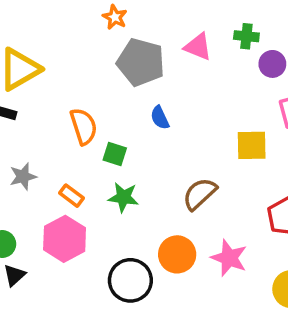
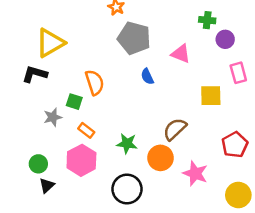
pink triangle: (198, 47) -> (181, 54), moved
green square: (115, 154) -> (74, 102), moved
green star: (123, 197) -> (127, 144), moved
orange circle: (177, 254) -> (160, 158), moved

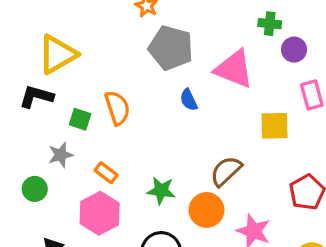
pink triangle: (181, 54) -> (234, 69), size x1.5
green square: (74, 102) -> (80, 119), moved
green circle: (38, 164) -> (35, 189), moved

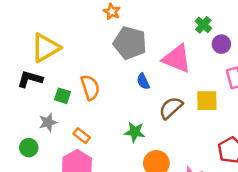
green cross: (270, 24) -> (203, 25), turned 35
brown semicircle: (226, 171) -> (171, 108), moved
green star: (161, 191) -> (135, 132), moved

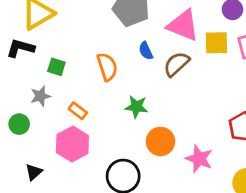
orange semicircle: (90, 87) -> (107, 67), moved
yellow square: (207, 101) -> (216, 43), moved
brown semicircle: (171, 108) -> (176, 64), moved

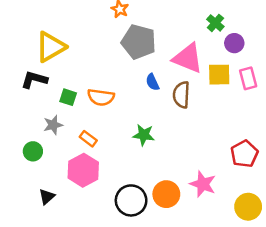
brown semicircle: (176, 64) -> (181, 95), turned -44
orange semicircle: (107, 67) -> (101, 97), moved, turned 116
orange circle: (160, 141) -> (166, 194), moved

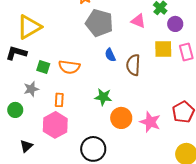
pink triangle: (188, 58) -> (138, 21), moved, size x0.6
orange rectangle: (88, 139) -> (59, 100), turned 56
pink star: (203, 184) -> (150, 122), moved
orange circle: (166, 194) -> (121, 118), moved

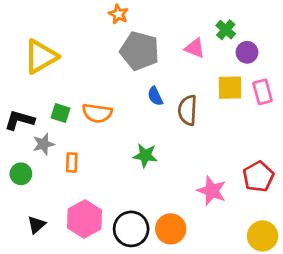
black L-shape: (16, 53) -> (19, 120), moved
orange rectangle: (59, 100) -> (72, 162), moved
orange circle: (121, 118) -> (171, 229), moved
pink hexagon: (55, 125) -> (84, 219), moved

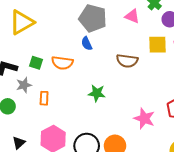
blue semicircle: (155, 96) -> (87, 44), moved
brown semicircle: (188, 110) -> (127, 61), turned -85

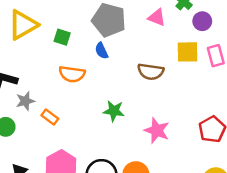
green square: (36, 63) -> (62, 37), moved
orange rectangle: (44, 98) -> (50, 117), turned -56
pink star: (144, 118) -> (157, 131), moved

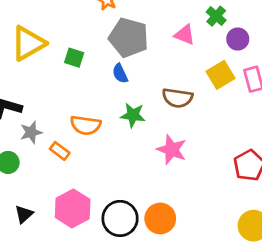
yellow square: (187, 52) -> (221, 75), turned -30
orange semicircle: (72, 74) -> (86, 125), moved
green star: (114, 111) -> (133, 115), moved
pink star: (157, 131) -> (172, 150), moved

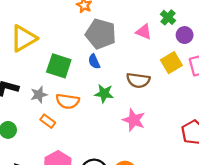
green square: (74, 58) -> (59, 66), moved, size x1.6
gray star: (31, 132) -> (39, 95), moved

